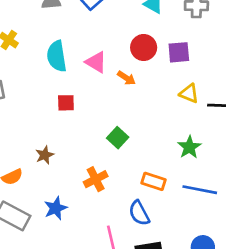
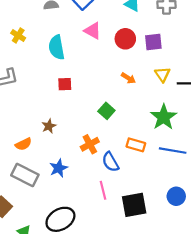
pink triangle: (96, 62) -> (93, 31), moved
orange arrow: (126, 78) -> (128, 78), moved
yellow triangle: (189, 93) -> (162, 74), turned 35
green star: (189, 147) -> (164, 117), size x1.4
blue semicircle: (139, 213) -> (110, 162), moved

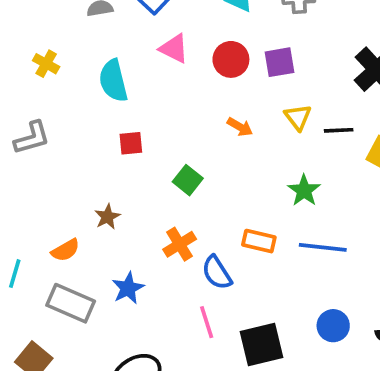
green square: (106, 111) -> (188, 180), moved
green star: (164, 117) -> (304, 191), size x0.7

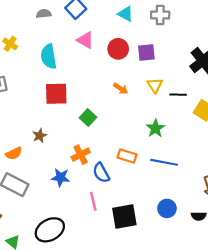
red square: (131, 143) -> (56, 94), size x1.6
blue star: (128, 288) -> (61, 177), moved, turned 30

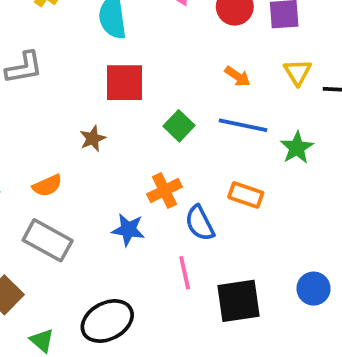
brown star: (40, 136) -> (93, 139), moved
blue line: (164, 162) -> (243, 125), moved

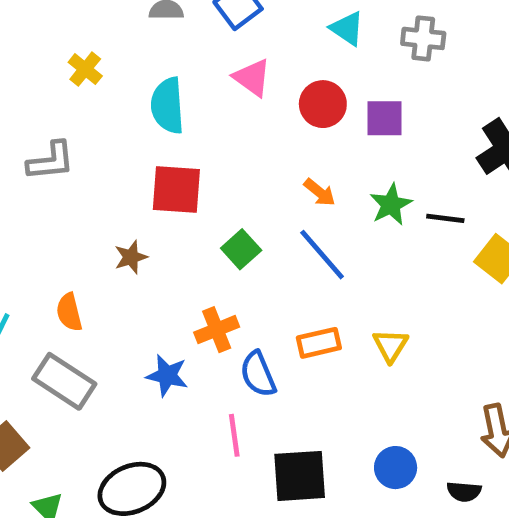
yellow triangle: (298, 72) -> (390, 345), moved
blue line: (243, 125) -> (322, 255), turned 33
green star: (297, 148) -> (391, 205), moved
orange semicircle: (47, 186) -> (69, 312), turned 96
orange rectangle: (246, 195) -> (319, 343), turned -36

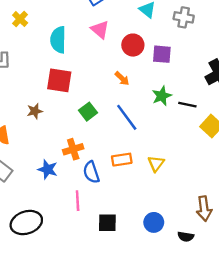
orange arrow: (320, 192) -> (122, 78), moved
black square: (300, 476) -> (107, 223), size x0.7

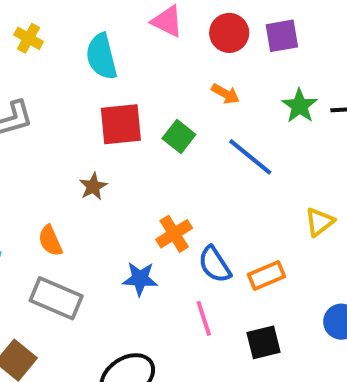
green square: (88, 112) -> (179, 136), moved
orange rectangle: (122, 160) -> (266, 275), moved
yellow triangle: (156, 164) -> (320, 222), turned 30

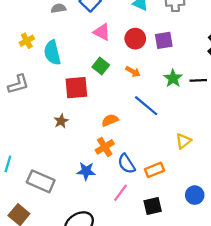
yellow cross: (29, 38) -> (27, 41), turned 32
cyan semicircle: (102, 56) -> (52, 53), moved
green square: (179, 136) -> (101, 66), moved
orange semicircle: (50, 241) -> (110, 120), moved, turned 91
pink line: (204, 318) -> (120, 193), turned 54

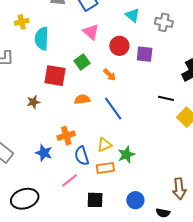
green star: (173, 78) -> (126, 155), moved
orange semicircle: (110, 120) -> (82, 99), moved
yellow triangle: (183, 141) -> (104, 145), moved

